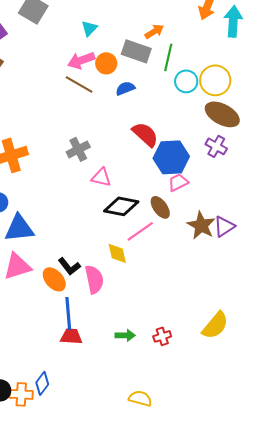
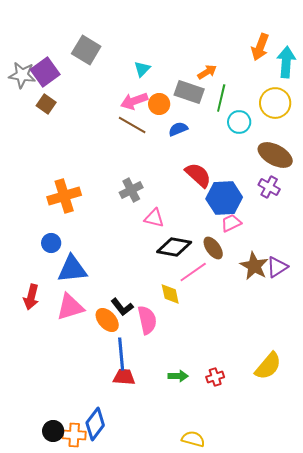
yellow circle: (215, 80) -> (275, 103), moved
blue diamond: (42, 383) -> (95, 424), size x1.4

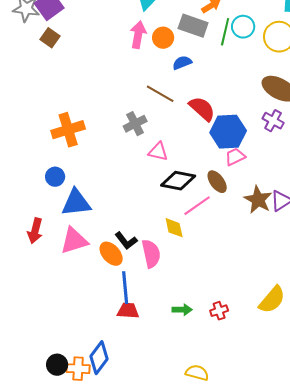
pink arrow: (134, 101) -> (138, 35), turned 120
cyan circle: (239, 122) -> (243, 27), moved
brown line: (132, 125) -> (160, 94), moved

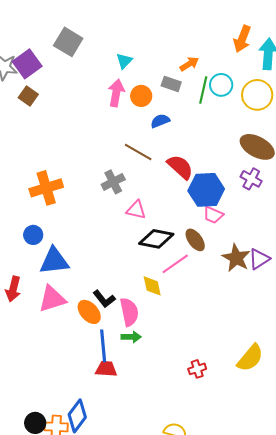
gray rectangle: (193, 26) -> (171, 84), size x0.7
pink trapezoid: (235, 157) -> (213, 215), turned -130
green arrow: (182, 310) -> (131, 337), moved

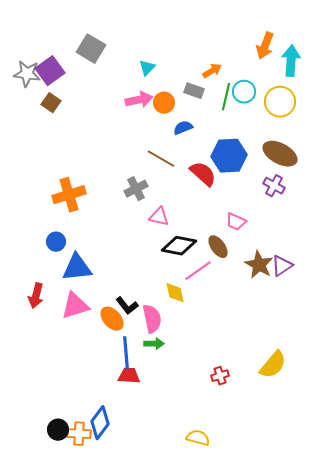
pink arrow: (116, 93) -> (139, 100), turned 68
blue hexagon: (206, 190) -> (229, 156), moved

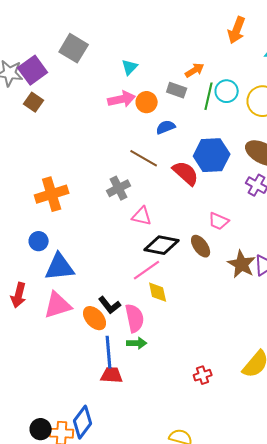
orange arrow: (265, 46) -> (237, 30), moved
pink line: (198, 271) -> (147, 270), moved

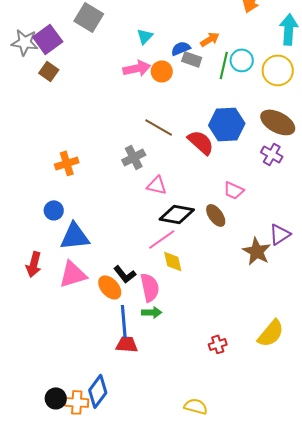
blue semicircle: (166, 127) -> (181, 48), moved
orange cross: (52, 194) -> (67, 163), size x0.7
brown star: (242, 264) -> (257, 251), moved

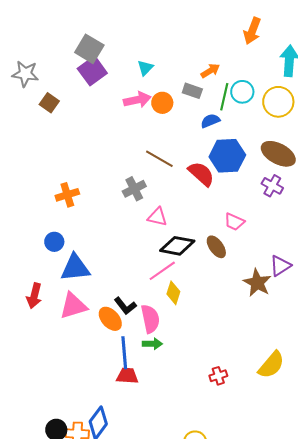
purple square: (48, 39) -> (92, 71), moved
blue semicircle: (181, 48) -> (210, 121), moved
yellow diamond: (173, 261) -> (173, 293), turned 30

